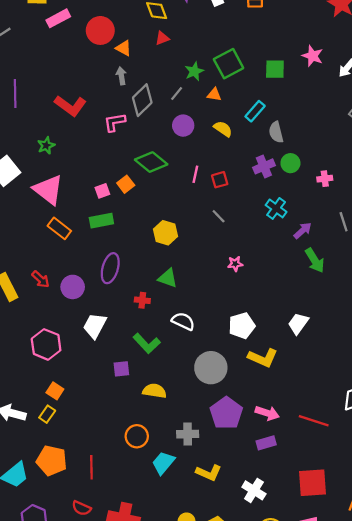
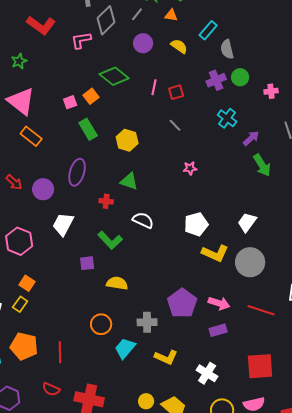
green rectangle: (101, 221) -> (88, 129), moved, turned 70
gray circle: (211, 368) -> (250, 262), moved

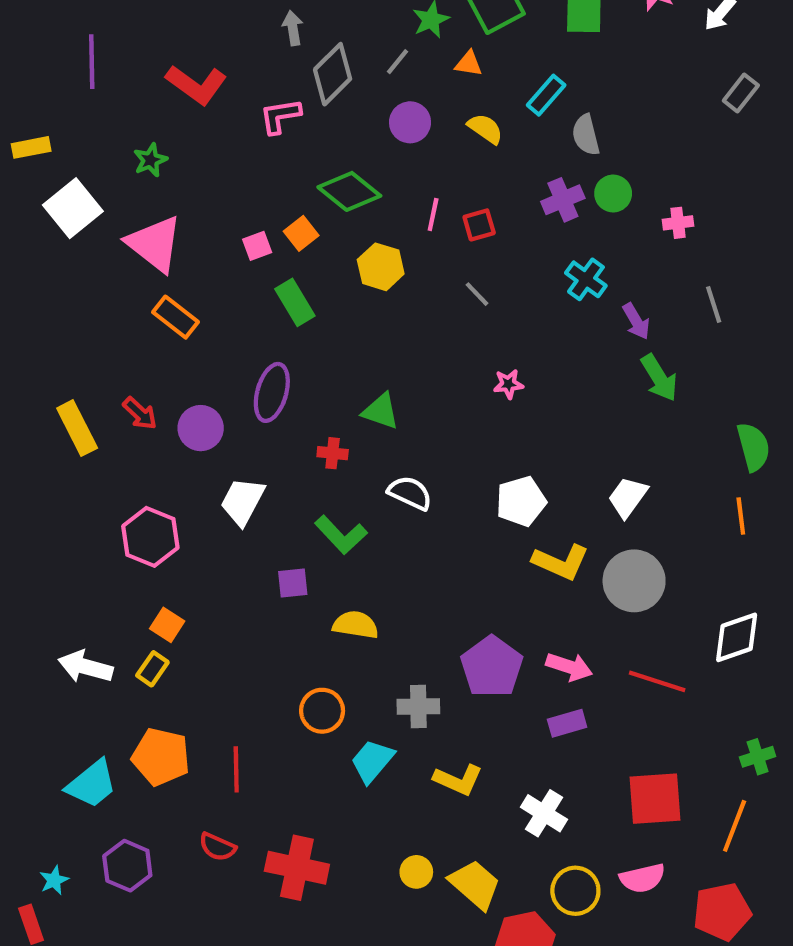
purple arrow: (251, 138) -> (636, 321), turned 102
yellow hexagon: (127, 140) -> (381, 267), moved

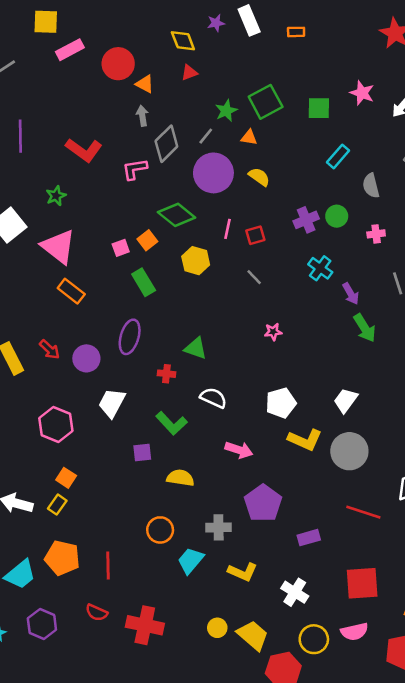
cyan rectangle: (546, 95) -> (338, 156), moved
purple circle: (410, 122) -> (213, 173), size x1.6
gray semicircle: (586, 135) -> (371, 186), moved
pink arrow: (569, 667) -> (239, 450), moved

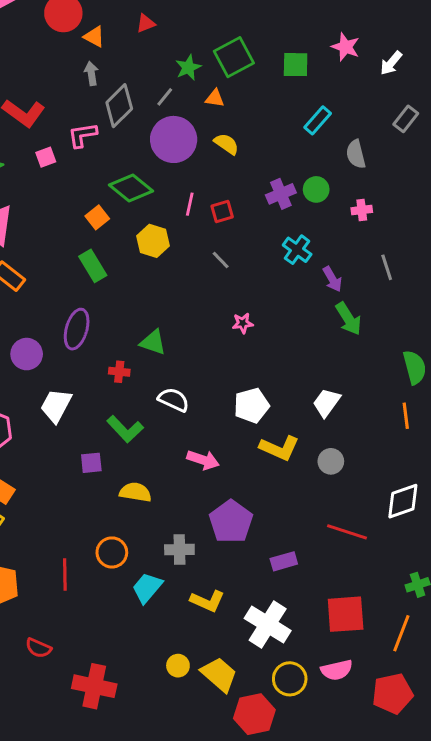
pink square: (121, 248) -> (46, 157), moved
gray circle: (349, 451) -> (331, 461), size x0.6
red line: (108, 566) -> (65, 575), moved
white cross: (295, 592) -> (268, 624), size x1.4
red cross: (145, 625) -> (94, 686), moved

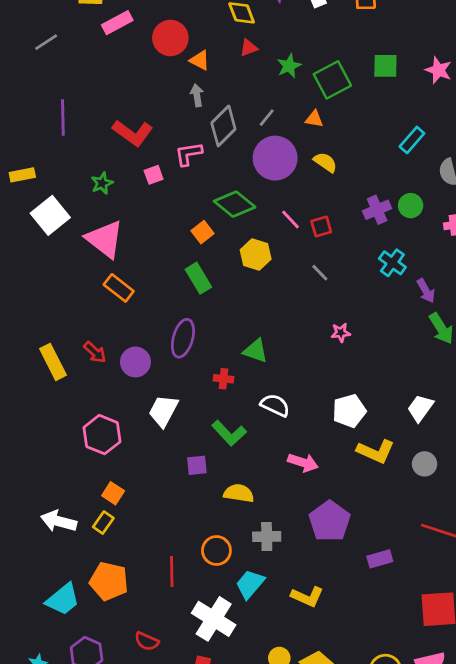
green square: (296, 65) -> (385, 66), moved
green star: (188, 67) -> (289, 66), moved
pink line: (190, 204) -> (290, 220), turned -55
gray cross: (179, 550) -> (267, 537), moved
white cross: (268, 624) -> (214, 619), moved

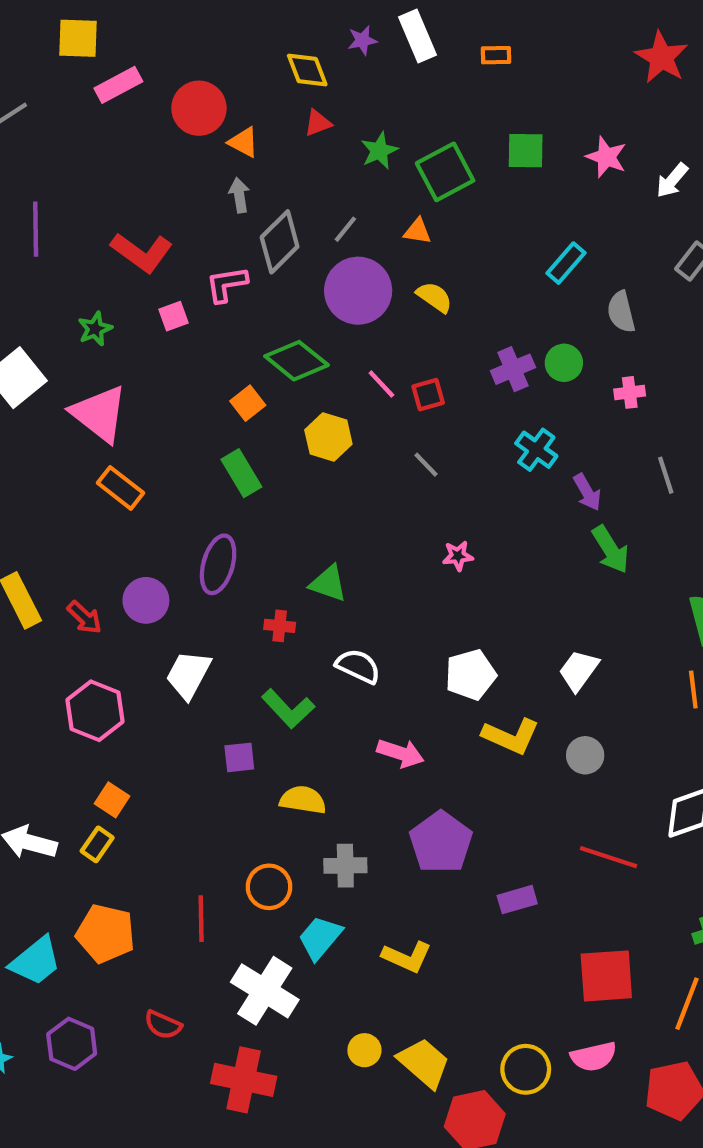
red arrow: (95, 352) -> (84, 617), moved

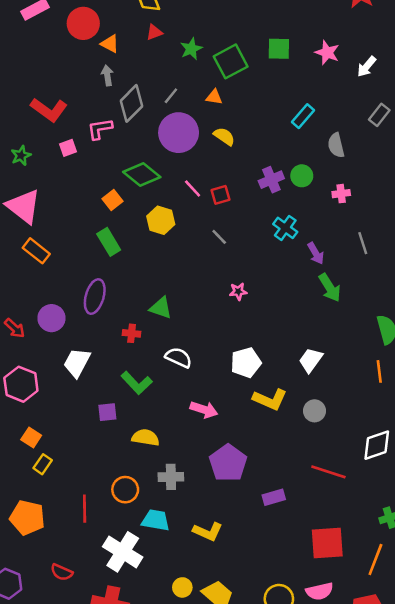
yellow rectangle: (97, 844) -> (43, 464), moved
cyan trapezoid: (320, 938) -> (156, 520), turned 60

